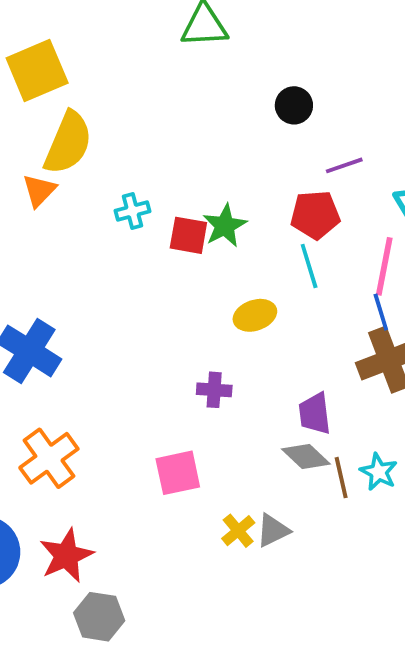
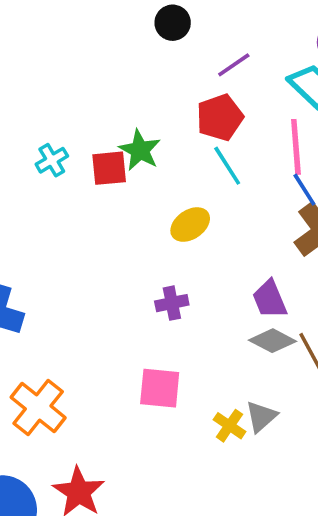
pink square: (178, 473) -> (160, 388), turned 33

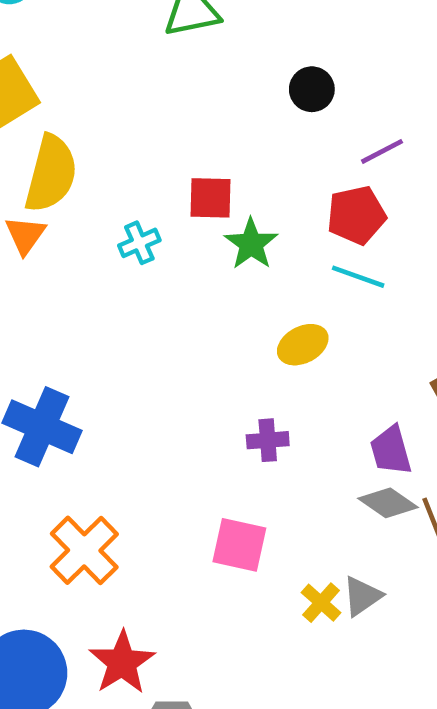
cyan line: (227, 166) -> (358, 277), turned -45
red square: (109, 168) -> (210, 198), moved

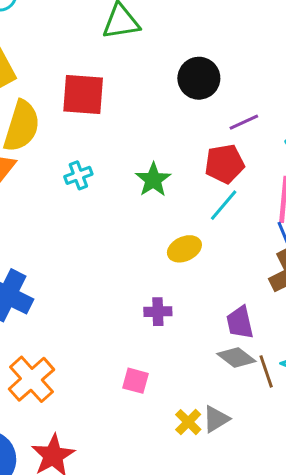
black circle: (312, 89) -> (199, 78), size x1.4
red square: (210, 198) -> (83, 94), moved, size x1.4
cyan line: (358, 277) -> (224, 205), turned -72
pink square: (239, 545) -> (135, 381), size x0.7

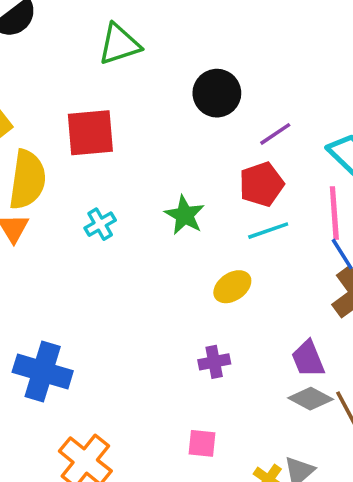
cyan line: (224, 205) -> (268, 231), turned 40

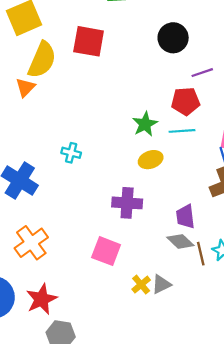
green star: (185, 215) -> (145, 124), moved
cyan cross: (100, 224) -> (71, 153), moved, turned 30
purple cross: (214, 362) -> (127, 203), size x1.5
pink square: (202, 443) -> (106, 251), size x1.5

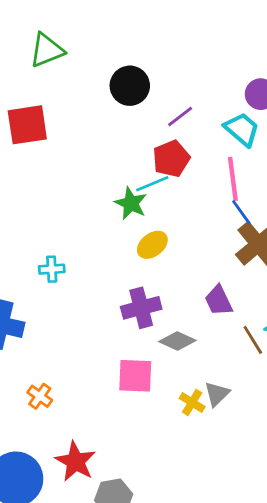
cyan line: (182, 131) -> (152, 184), moved
gray diamond: (180, 241) -> (177, 341), moved
orange cross: (31, 243) -> (40, 396), size x0.6

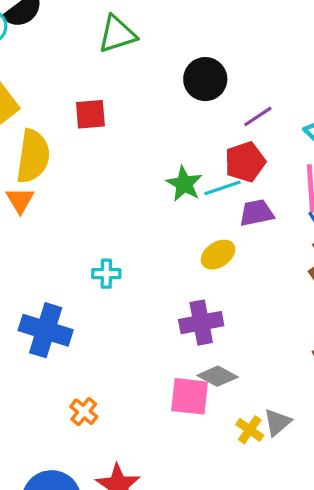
red square: (27, 125) -> (90, 114), size x0.7
green star: (131, 203) -> (184, 184), moved
purple trapezoid: (219, 301) -> (257, 213), moved, turned 100
gray diamond: (177, 341) -> (218, 376), moved

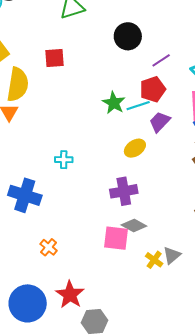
purple trapezoid: (257, 213) -> (160, 122), turned -35

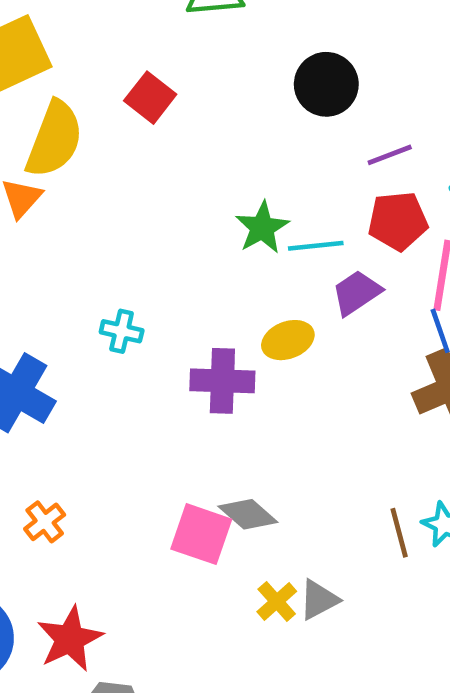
red square: (54, 58) -> (150, 98), turned 30
red pentagon: (153, 89) -> (398, 221), moved
purple cross: (124, 191) -> (222, 381), moved

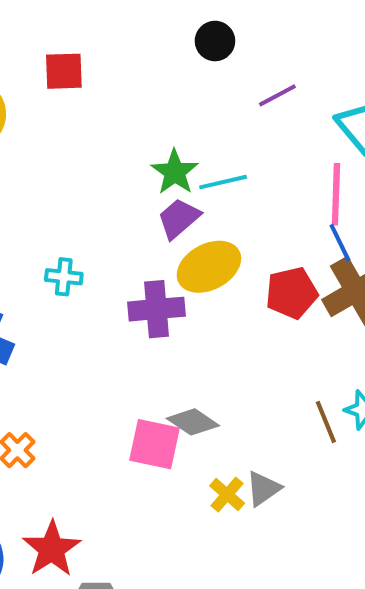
black circle: (326, 84) -> (215, 41), size x0.7
red square: (150, 98) -> (64, 71), turned -33
red pentagon: (398, 221) -> (292, 293), moved
purple trapezoid: (356, 293) -> (179, 218), moved
yellow ellipse: (288, 340) -> (209, 267), size x1.4

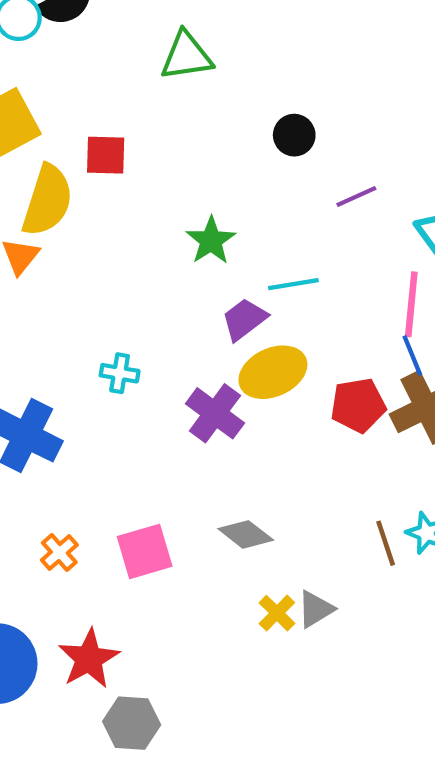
red square: (64, 71) -> (106, 155), moved
green star: (175, 172) -> (211, 241), moved
purple cross: (157, 309) -> (215, 413), turned 38
pink square: (155, 444) -> (145, 551), moved, turned -32

